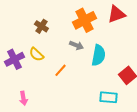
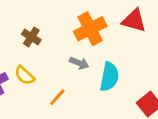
red triangle: (116, 14) -> (134, 21), turned 36

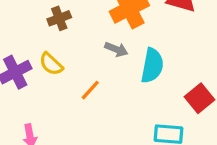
brown cross: (31, 37) -> (59, 18), turned 36

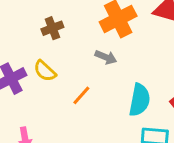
cyan semicircle: (152, 66) -> (140, 100), moved

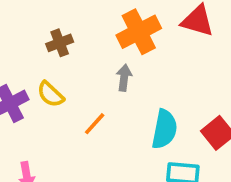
gray arrow: (106, 57) -> (124, 78), turned -105

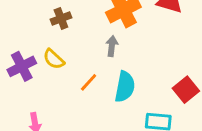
cyan semicircle: (164, 129) -> (125, 87), moved

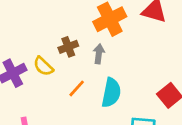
brown cross: (61, 18) -> (68, 47), moved

